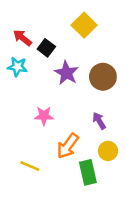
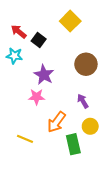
purple star: (66, 73) -> (44, 75), moved

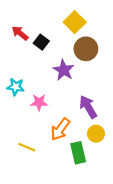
cyan star: (14, 56) -> (16, 87), moved
brown circle: (86, 64) -> (86, 49), moved
purple star: (44, 75) -> (64, 70), moved
purple arrow: (83, 101) -> (88, 107), size x1.5

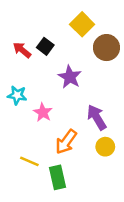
red arrow: (20, 33) -> (22, 50), moved
brown circle: (86, 49) -> (106, 48), moved
pink star: (39, 102) -> (43, 112), turned 30
green rectangle: (78, 153) -> (58, 177), moved

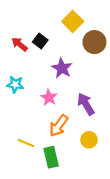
pink star: (43, 112) -> (49, 97), moved
yellow circle: (105, 147) -> (89, 140), moved

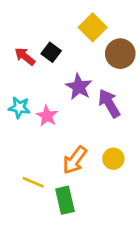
pink star: (49, 97) -> (47, 116), moved
purple arrow: (86, 104) -> (109, 103), moved
yellow circle: (89, 140) -> (113, 159), moved

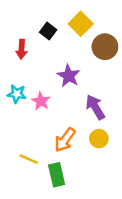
black square: (51, 52) -> (48, 31), moved
red arrow: (25, 56) -> (22, 49), turned -126
purple arrow: (109, 103) -> (95, 107), moved

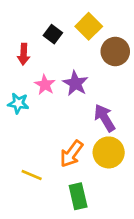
pink star: (41, 101) -> (45, 85), moved
yellow circle: (99, 139) -> (109, 152), size x1.5
green rectangle: (57, 175) -> (78, 196), moved

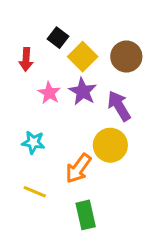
yellow square: (89, 26) -> (83, 57), moved
cyan star: (18, 103) -> (33, 142), moved
purple arrow: (105, 118) -> (119, 106), moved
yellow circle: (109, 152) -> (110, 145), moved

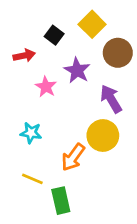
yellow square: (83, 57) -> (92, 24), moved
red arrow: (26, 59) -> (24, 55), turned -105
purple star: (83, 91) -> (77, 70), moved
green rectangle: (86, 215) -> (61, 201), moved

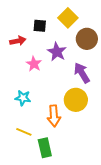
black square: (54, 35) -> (40, 26), turned -32
orange arrow: (73, 157) -> (54, 116), turned -40

